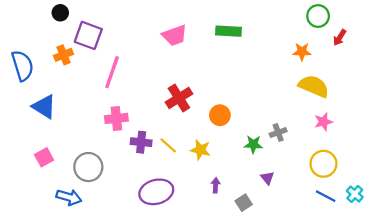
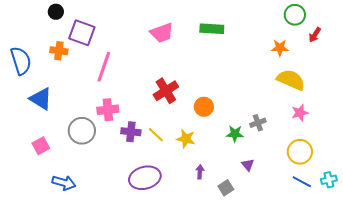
orange cross: (64, 55) -> (59, 51), turned 30
gray circle: (88, 167) -> (82, 131), moved
cyan cross: (355, 194) -> (329, 180), turned 35

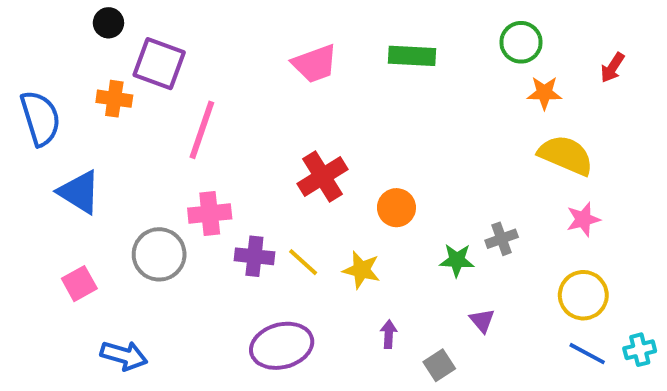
green circle: (295, 15) -> (521, 42), moved

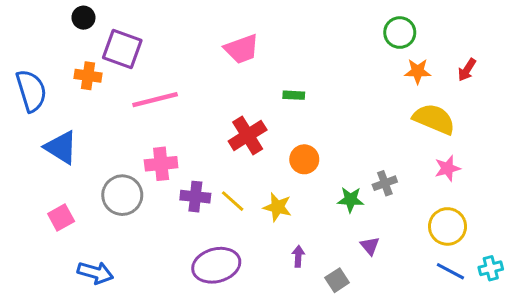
green rectangle: (412, 56) -> (294, 95), moved, size x0.6
red arrow: (612, 68) -> (467, 70), moved
pink line: (202, 130) -> (155, 100), turned 57

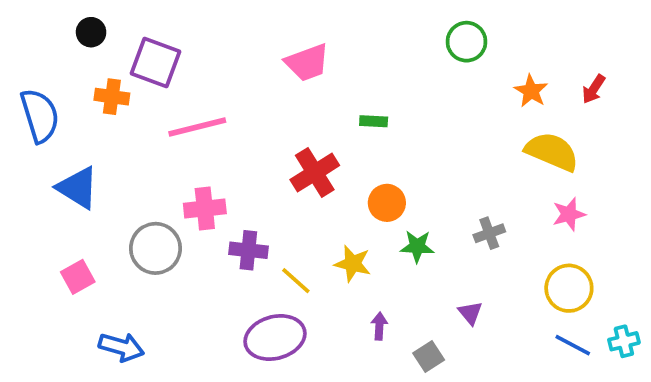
black circle: (83, 18) -> (91, 32), moved
green circle: (400, 33) -> (467, 42), moved
orange star: (418, 71) -> (531, 91), turned 30
green star: (351, 200) -> (417, 246), moved
yellow line: (233, 201) -> (296, 281), moved

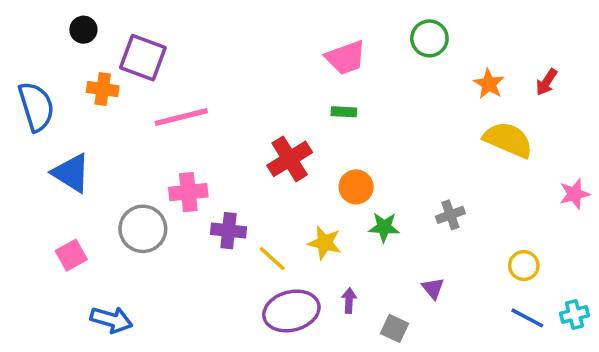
pink trapezoid: (307, 63) -> (346, 58), moved
pink star: (569, 214) -> (574, 194), moved
yellow circle: (569, 288) -> (524, 266), size x0.7
purple ellipse: (275, 337) -> (291, 311), moved
gray square: (429, 356) -> (394, 328), turned -32

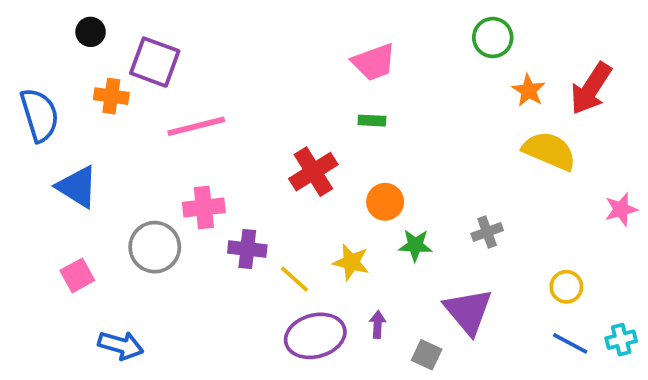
green circle: (429, 38) -> (493, 38), moved
red arrow: (547, 82) -> (591, 89), size x1.8
purple triangle: (433, 288) -> (468, 311), size x2.0

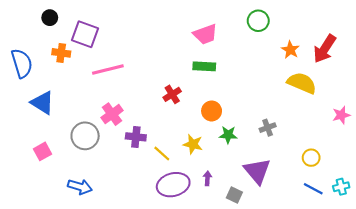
green circle: (493, 38) -> (258, 21), moved
green rectangle: (372, 121) -> (204, 66), size x1.5
red cross: (313, 172) -> (172, 94), size x0.7
pink cross: (204, 207) -> (112, 114), turned -30
blue arrow: (121, 345) -> (80, 187), moved

